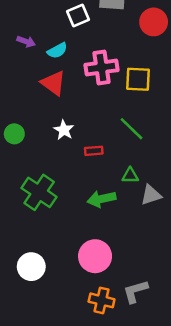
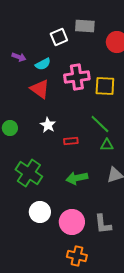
green triangle: (130, 176) -> (107, 145), moved
white circle: (31, 267) -> (40, 212), moved
gray L-shape: (135, 291) -> (103, 224), moved, turned -80

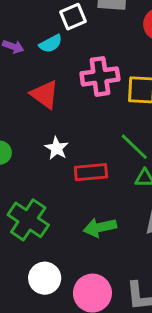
cyan semicircle: (43, 64) -> (51, 44), moved
red rectangle: (71, 141) -> (91, 172), size x1.5

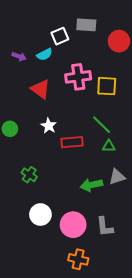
green cross: (28, 220) -> (29, 175), size x0.6
green arrow: (100, 227) -> (91, 185), moved

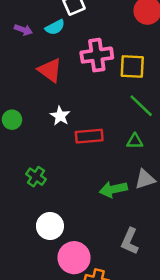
green line: (102, 125) -> (141, 106), moved
pink circle: (73, 225) -> (74, 258), moved
gray L-shape: (105, 227) -> (130, 241), turned 30

